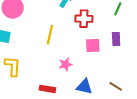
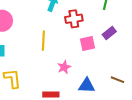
purple rectangle: (116, 39) -> (109, 33), turned 64

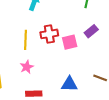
red cross: (74, 19) -> (49, 34), moved
pink star: (64, 67) -> (27, 67), moved

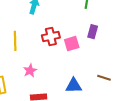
purple rectangle: (91, 31) -> (93, 32), turned -32
yellow line: (25, 40) -> (15, 41), moved

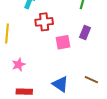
red cross: (51, 37) -> (44, 22), moved
blue triangle: (74, 86) -> (60, 84), turned 30

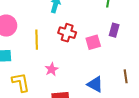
red cross: (44, 22) -> (67, 33), moved, turned 30
brown line: (91, 80) -> (126, 76), turned 64

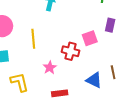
red cross: (67, 33) -> (71, 51), moved
brown line: (126, 76) -> (113, 72), moved

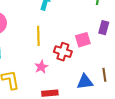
yellow line: (33, 39) -> (38, 36), moved
blue triangle: (94, 80) -> (85, 82), turned -36

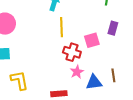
yellow line: (38, 36) -> (62, 27), moved
pink star: (41, 67) -> (77, 72), moved

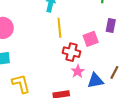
brown line: (113, 75) -> (114, 72), turned 40

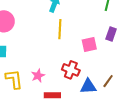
red cross: (72, 52) -> (71, 70), moved
pink star: (78, 71) -> (38, 76), moved

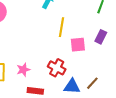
yellow line: (60, 29) -> (61, 27), moved

